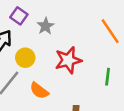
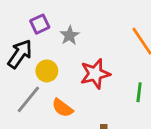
purple square: (19, 16) -> (40, 24), turned 30

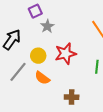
purple square: (40, 24) -> (35, 11), moved
yellow circle: (47, 71) -> (38, 56), moved

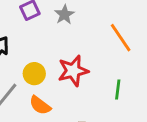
gray star: (47, 26) -> (64, 15), moved

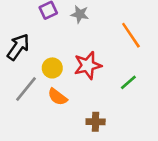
gray star: (64, 15) -> (80, 14), turned -30
green line: (118, 89) -> (128, 82), turned 42

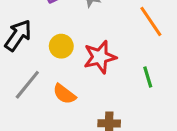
yellow circle: (52, 68) -> (61, 46), moved
green line: (128, 82) -> (148, 77), turned -66

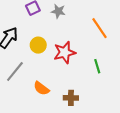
orange semicircle: (64, 94) -> (41, 88), moved

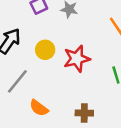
orange semicircle: (41, 88) -> (39, 108), moved

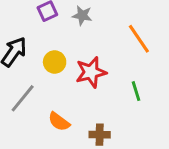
orange semicircle: (39, 108) -> (59, 122), moved

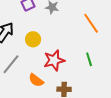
red star: (91, 72) -> (54, 60), moved

